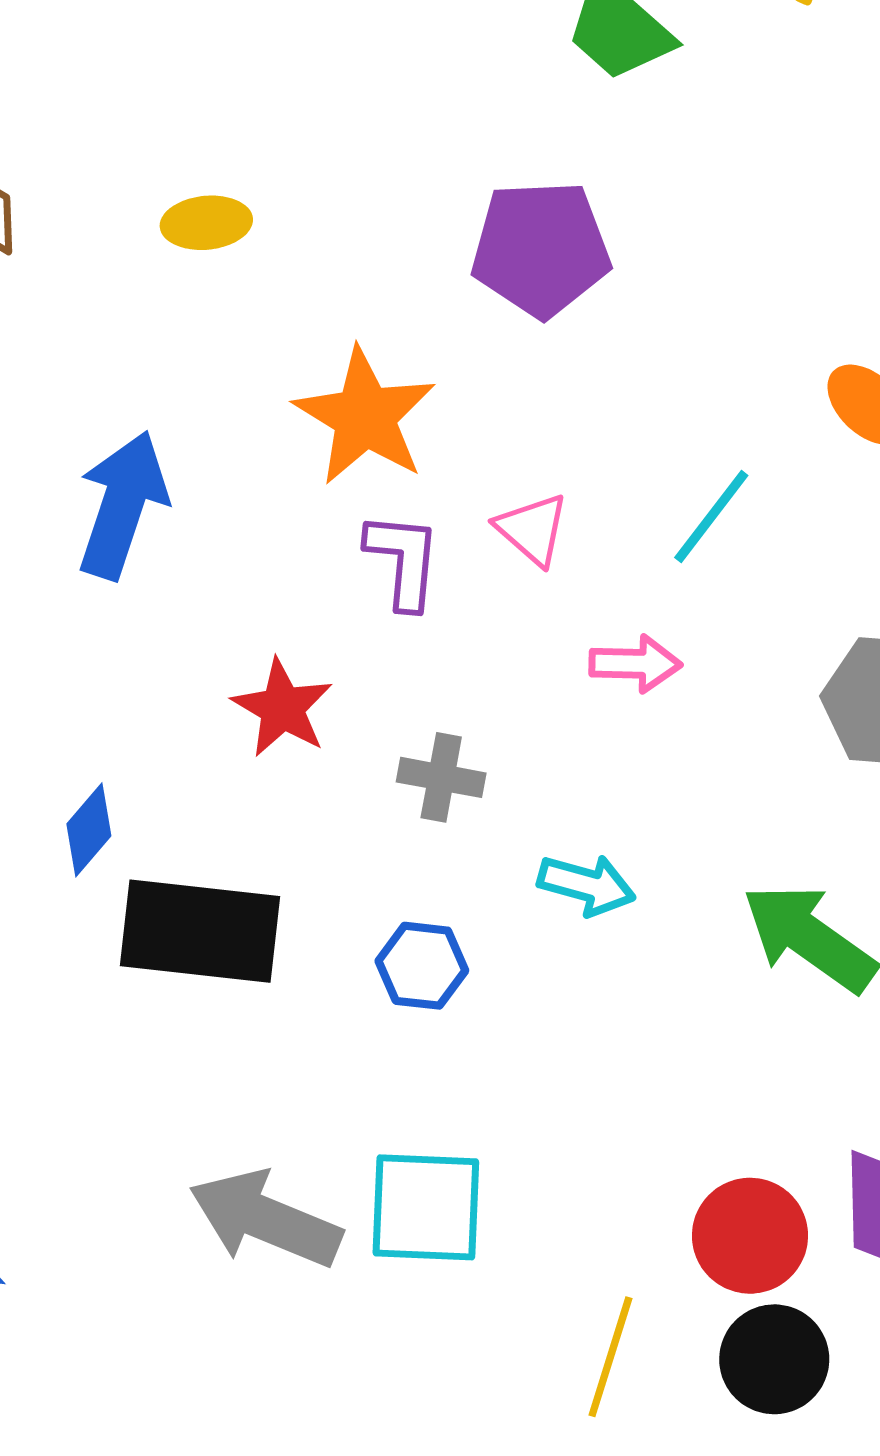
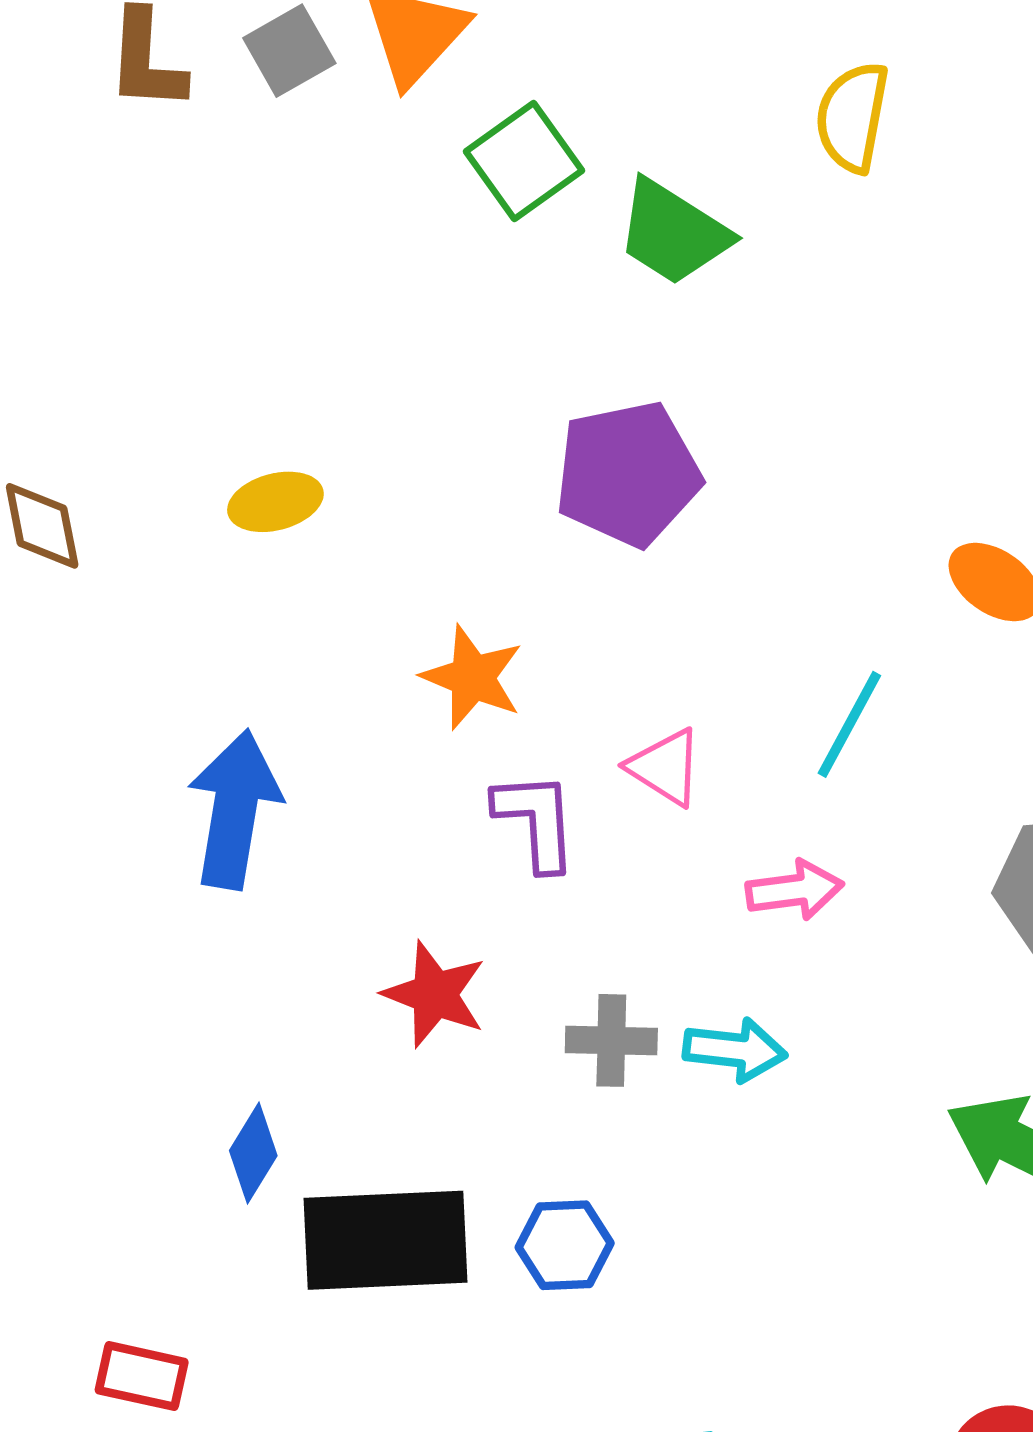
orange star: (365, 417) -> (472, 677), size x0.7
cyan arrow: (587, 885) -> (735, 1050), moved
blue hexagon: (422, 966) -> (565, 1245), moved

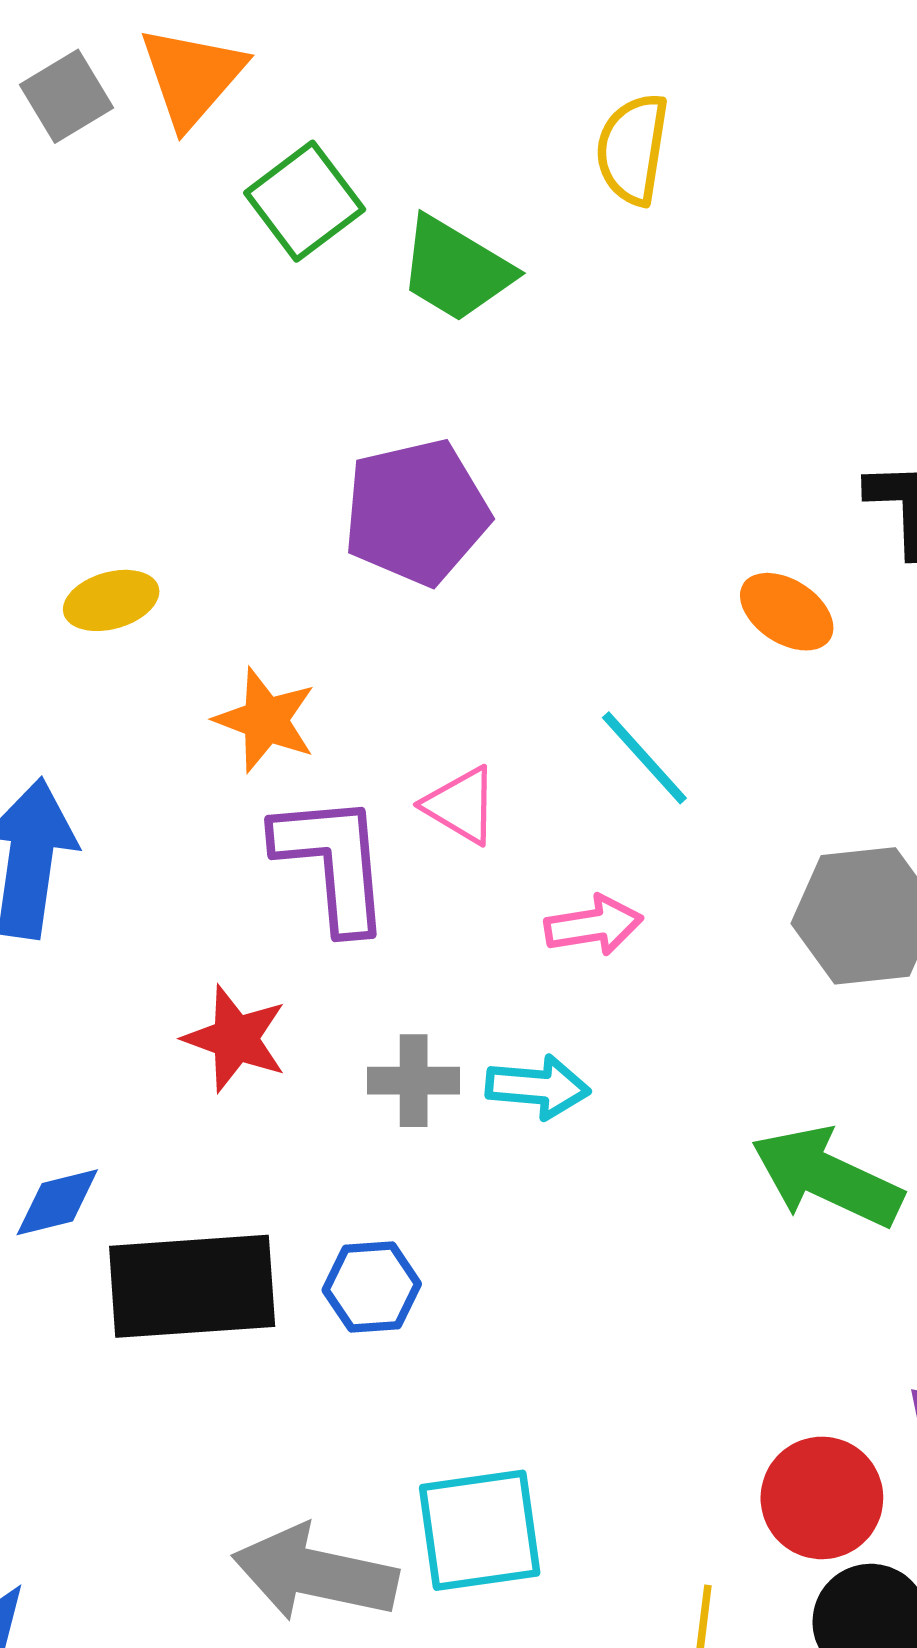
yellow ellipse: (275, 502) -> (111, 600), moved
cyan line: (849, 724) -> (644, 758), turned -69
purple L-shape: (536, 821) -> (333, 862), size x1.4
blue diamond: (253, 1153) -> (57, 1202), turned 46

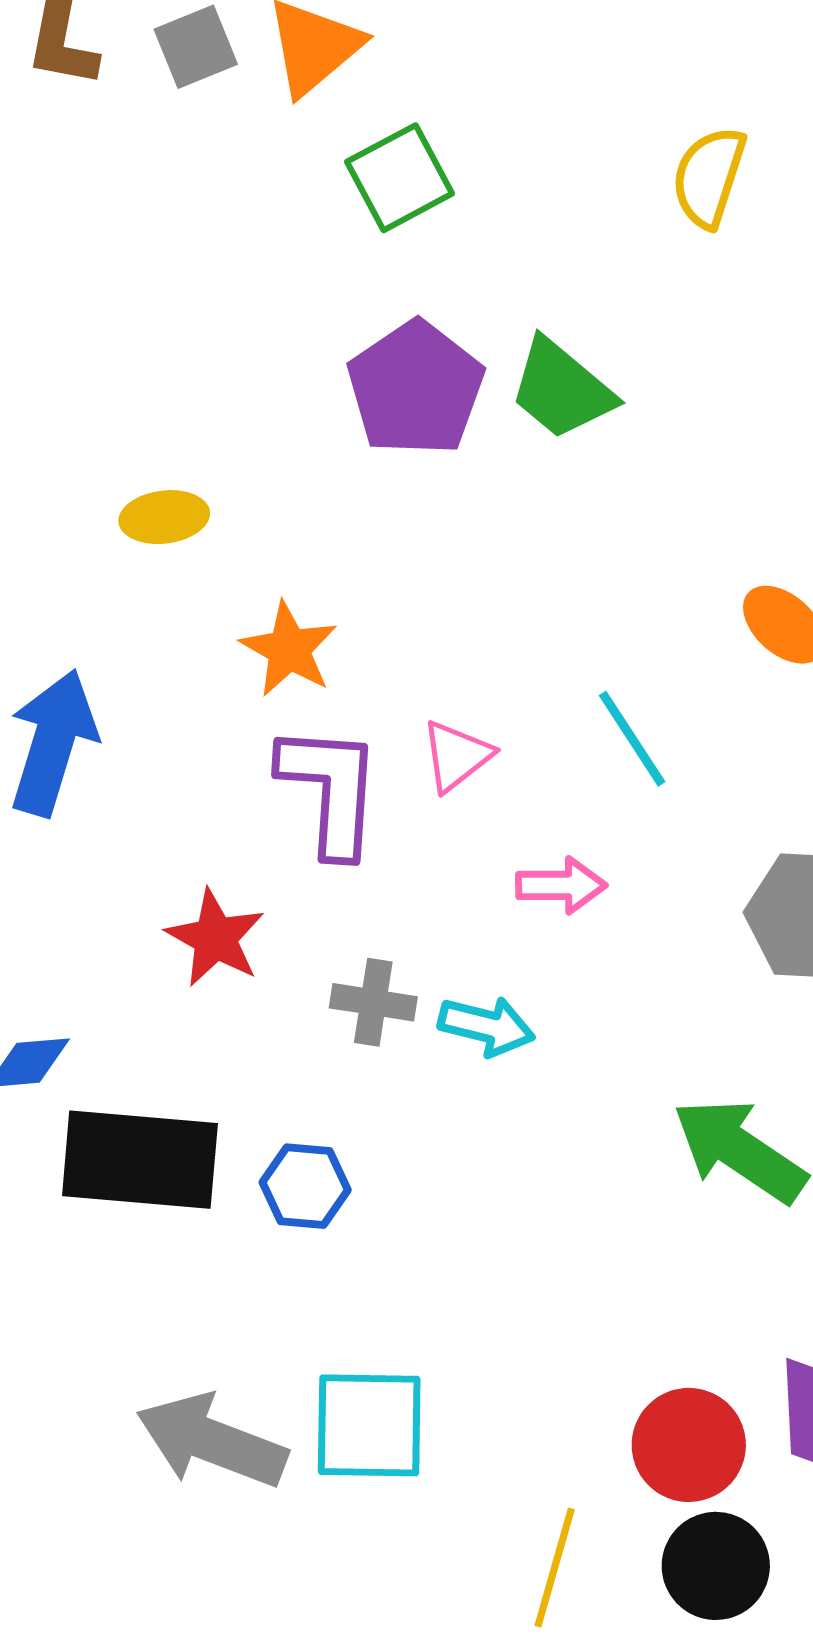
green trapezoid: (456, 269) -> (562, 389), moved
purple pentagon: (416, 512) -> (416, 388), moved, turned -30
pink triangle: (461, 805) -> (456, 756), turned 42

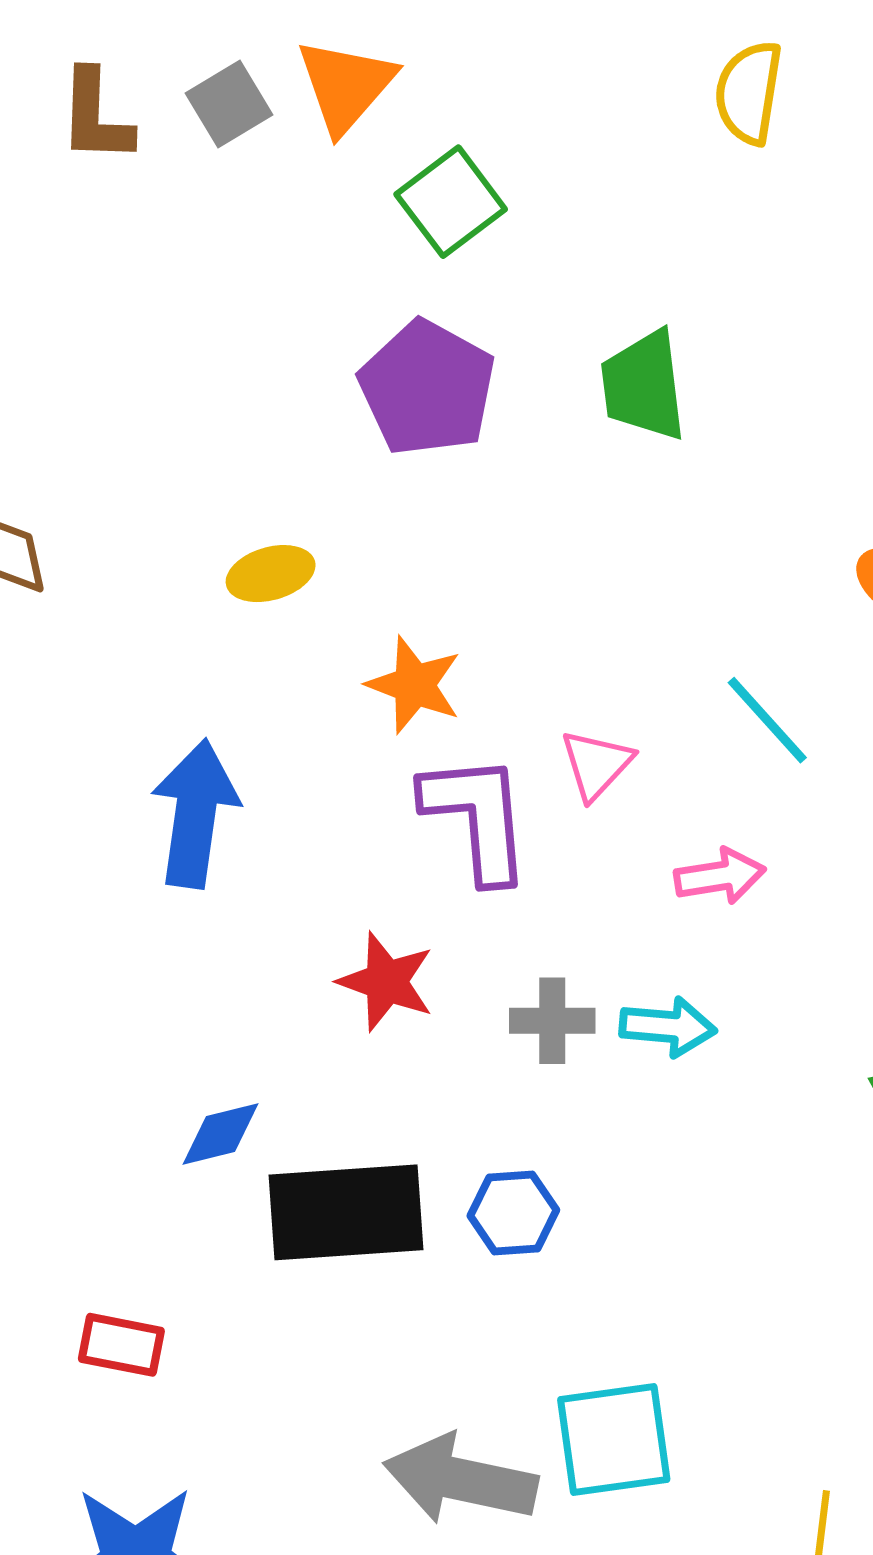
yellow semicircle: (709, 177) -> (749, 93), moved
purple pentagon: (416, 388) -> (427, 388), moved
green trapezoid: (562, 389) -> (644, 386), turned 52

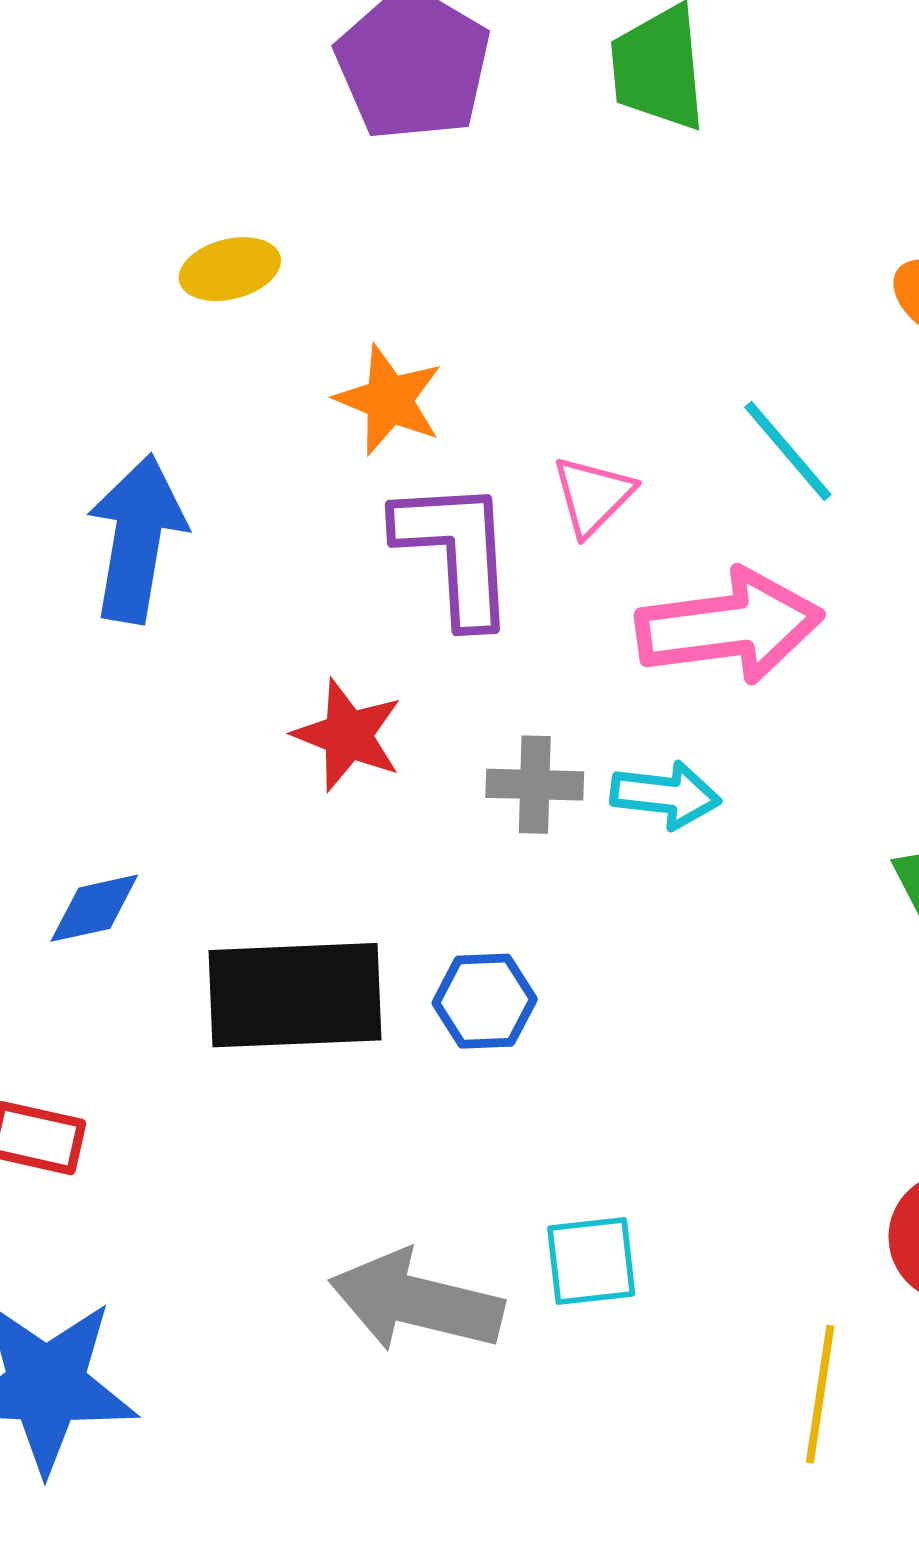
pink arrow: (720, 876) -> (729, 626), size x1.8
blue diamond: (220, 1134) -> (94, 908), moved
cyan square: (614, 1440) -> (591, 1261), size x0.7

